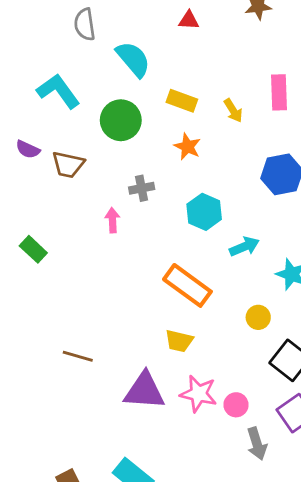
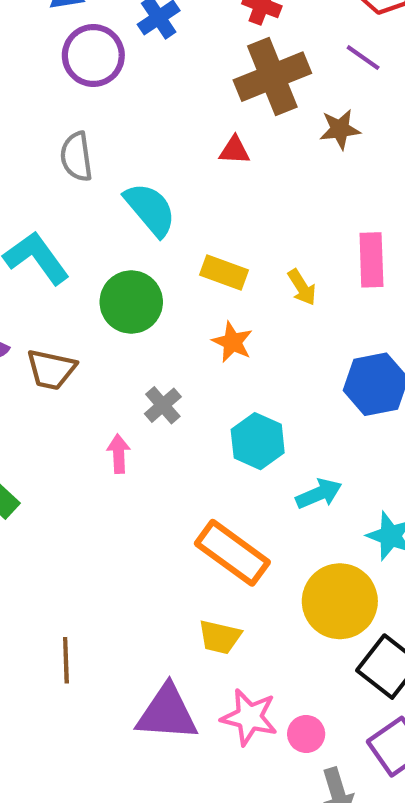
gray cross: (142, 188) -> (163, 405), turned -30
yellow circle: (258, 317) -> (340, 601), size x2.0
brown line: (78, 356) -> (66, 660), turned 72

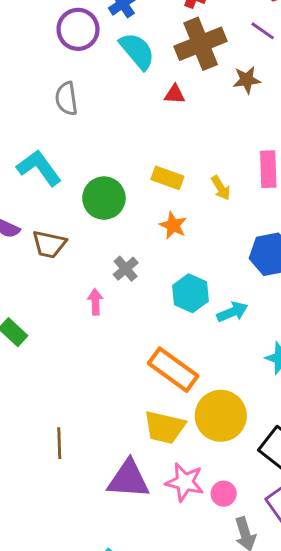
cyan semicircle: (150, 209) -> (137, 51), moved
cyan arrow: (319, 494) -> (232, 312), moved
yellow circle: (340, 601) -> (221, 416), moved
yellow trapezoid: (220, 637) -> (165, 427), size x1.4

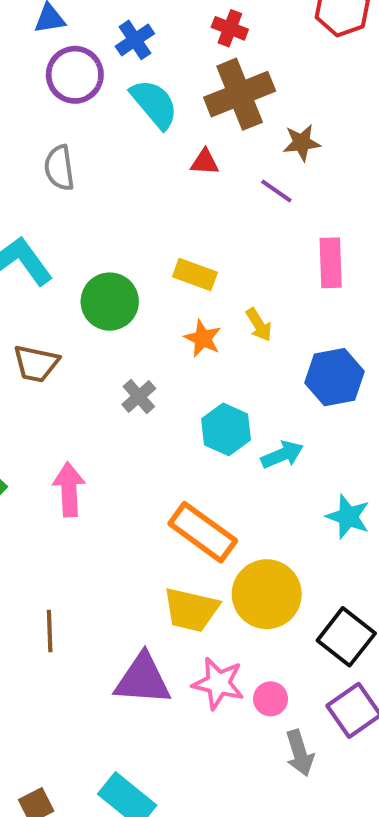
purple line: (263, 31) -> (276, 191), moved
yellow arrow: (221, 188) -> (259, 325), moved
pink arrow: (95, 302) -> (69, 490), moved, size x1.5

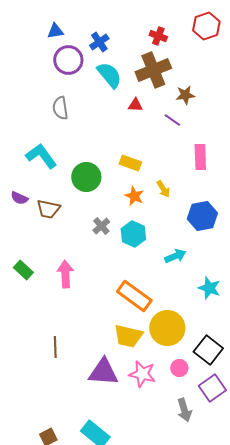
red cross: (230, 28) -> (158, 36), moved
cyan hexagon: (226, 429) -> (133, 234), moved
pink circle: (271, 699) -> (179, 368), moved

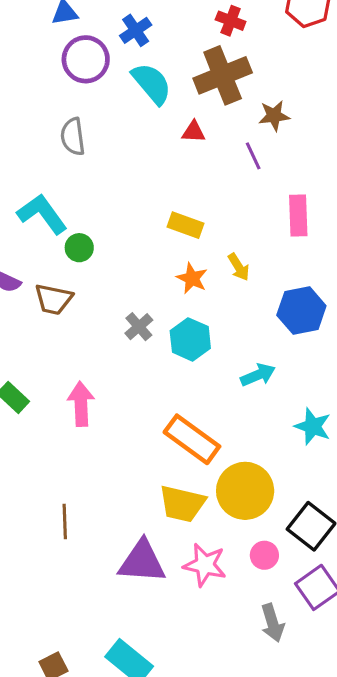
purple line: (172, 120) -> (253, 156), turned 30
green circle: (86, 177) -> (79, 248), moved, size x0.6

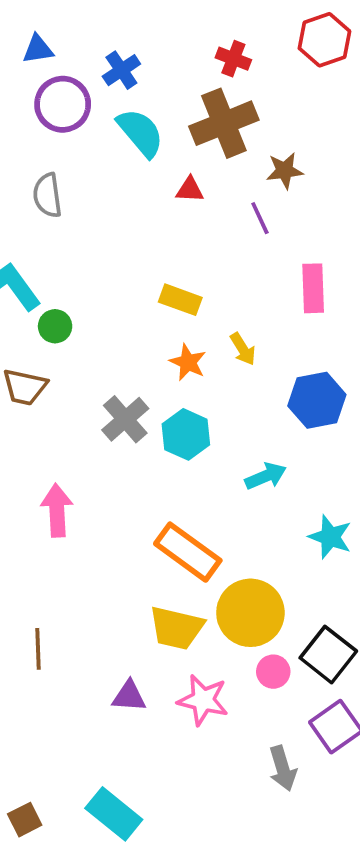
gray cross: (139, 327) -> (125, 419), size x1.4
pink circle: (264, 555) -> (273, 672), moved
purple triangle: (142, 562) -> (129, 696), size x0.6

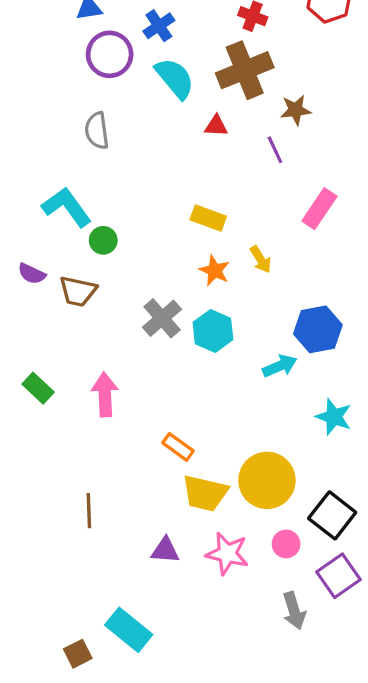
pink rectangle: (313, 288) -> (319, 209), turned 36
blue hexagon: (317, 400) -> (318, 329), moved
orange rectangle: (188, 552) -> (178, 447), moved, size x0.6
pink circle: (273, 672) -> (286, 544), moved
cyan rectangle: (114, 814) -> (129, 630), moved

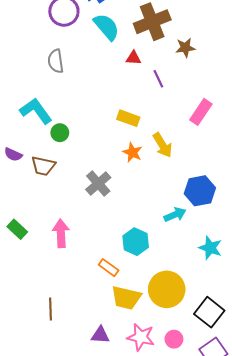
purple line: (275, 150) -> (158, 79), moved
yellow arrow: (261, 259) -> (163, 145), size x1.4
cyan hexagon: (213, 331) -> (136, 242), moved
pink circle: (286, 544) -> (174, 339), moved

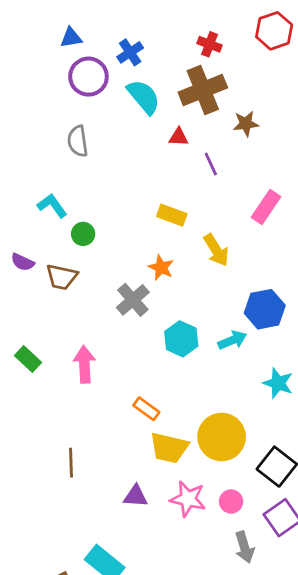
cyan L-shape: (36, 111) -> (52, 206), size x0.7
orange star: (132, 152) -> (161, 268), moved
cyan hexagon: (136, 242) -> (181, 339), moved

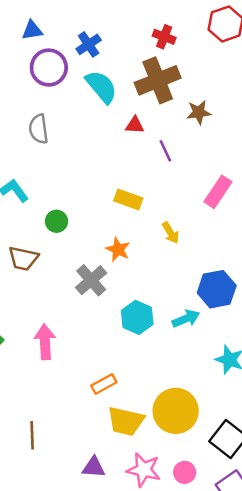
green circle: (83, 234) -> (57, 221), moved
yellow arrow: (216, 250) -> (171, 233), size x0.7
orange rectangle: (146, 409) -> (104, 384), turned -65

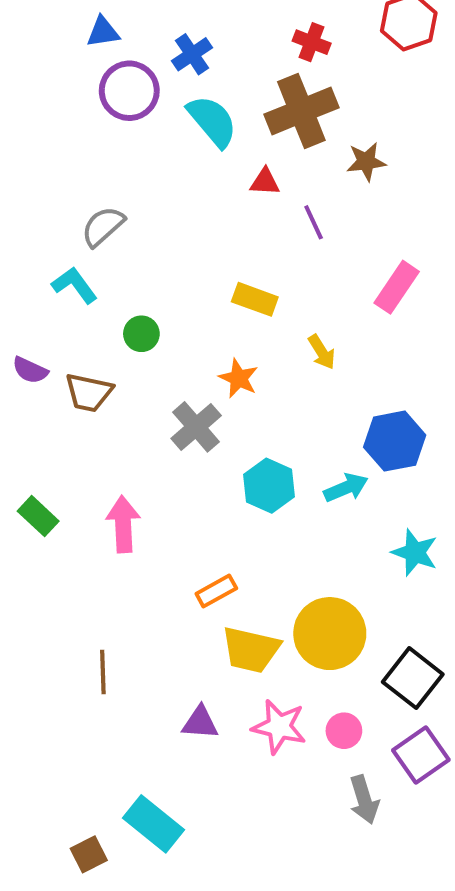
gray semicircle: (39, 129) -> (103, 226), moved, turned 56

